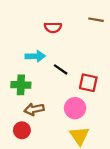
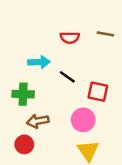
brown line: (96, 20) -> (105, 34), moved
red semicircle: (53, 27) -> (70, 38), moved

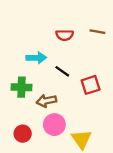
red square: (98, 92) -> (91, 85), turned -30
pink circle: (83, 120) -> (54, 125), moved
brown arrow: (38, 121) -> (46, 101), moved

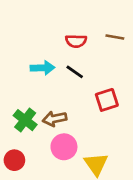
black line: (62, 71) -> (75, 72), moved
green cross: (22, 87) -> (25, 120), moved, turned 36
red circle: (23, 134) -> (14, 160), moved

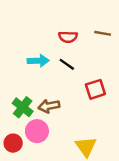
pink circle: (64, 147) -> (37, 131), moved

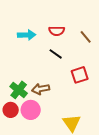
brown line: (103, 33) -> (86, 37), moved, turned 40
cyan arrow: (38, 61) -> (27, 35), moved
red circle: (13, 143) -> (11, 110), moved

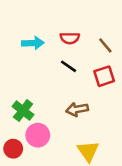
red square: (80, 75) -> (104, 76), moved
brown arrow: (41, 89) -> (77, 109), moved
red circle: (11, 110) -> (13, 149), moved

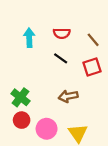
cyan arrow: (33, 43) -> (29, 38), turned -90
pink circle: (38, 135) -> (47, 129), moved
red circle: (13, 149) -> (22, 120), moved

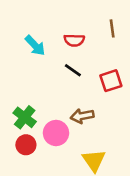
cyan arrow: (29, 38) -> (35, 45), turned 138
brown line: (93, 40) -> (112, 28), moved, turned 32
pink circle: (47, 129) -> (56, 133), moved

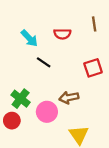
black line: (73, 70) -> (44, 62), moved
red circle: (26, 145) -> (12, 121), moved

